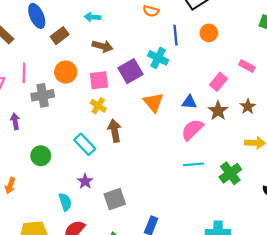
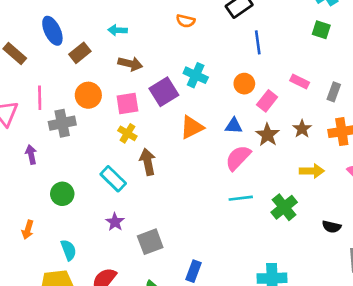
orange circle: (209, 33) -> (244, 84), moved
blue line: (175, 35) -> (258, 42), moved
orange triangle: (153, 102) -> (192, 127), turned 45
cyan semicircle: (65, 202) -> (68, 250), moved

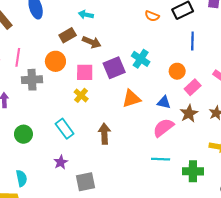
orange semicircle: (186, 21) -> (152, 16), moved
brown rectangle: (80, 53) -> (68, 35), moved
brown arrow: (148, 162) -> (104, 134), moved
green cross: (284, 207) -> (193, 171), turned 30

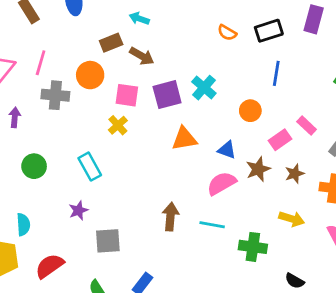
pink rectangle: (193, 87) -> (280, 140), moved
brown arrow: (104, 134) -> (170, 217), moved

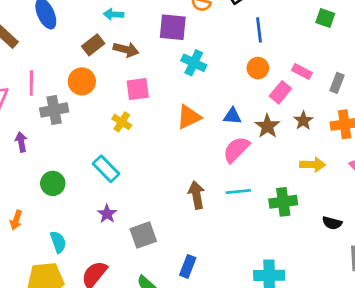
pink square: (127, 95) -> (138, 89), moved
purple square: (167, 95) -> (173, 27), moved, turned 36
orange circle: (250, 111) -> (258, 68), moved

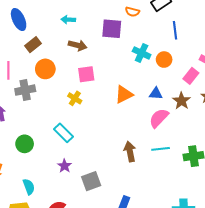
brown rectangle: (93, 45) -> (33, 45), moved
cyan cross: (194, 63) -> (142, 53), moved
orange circle: (258, 68) -> (164, 60), moved

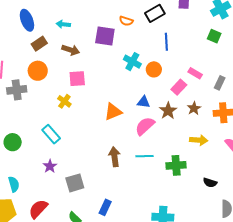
blue ellipse: (19, 20) -> (27, 20), moved
brown rectangle: (33, 45) -> (39, 44), moved
orange triangle: (124, 94) -> (113, 112), moved

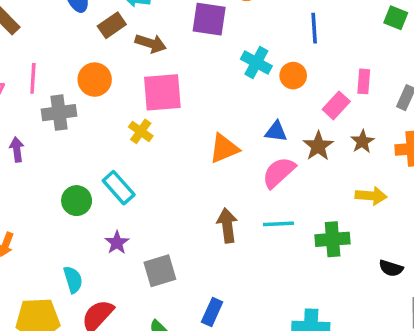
brown rectangle: (39, 44) -> (112, 25), moved
pink rectangle: (195, 73) -> (364, 81), turned 64
pink square: (77, 79) -> (162, 92), size x1.4
green circle: (13, 142) -> (77, 201), moved
cyan semicircle: (14, 184) -> (73, 280), moved

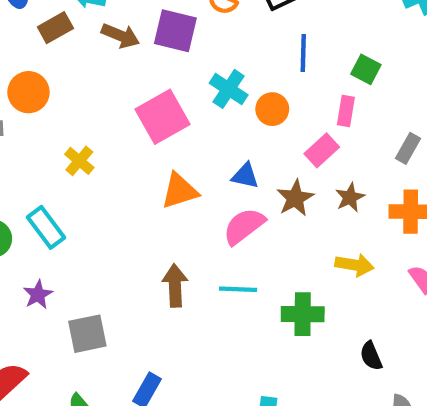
green square: (396, 18) -> (366, 69), moved
brown arrow: (151, 43) -> (120, 36), moved
pink rectangle: (364, 81) -> (346, 111), moved
pink square: (162, 92) -> (163, 117), moved, turned -30
black semicircle: (391, 268) -> (371, 356), turned 45

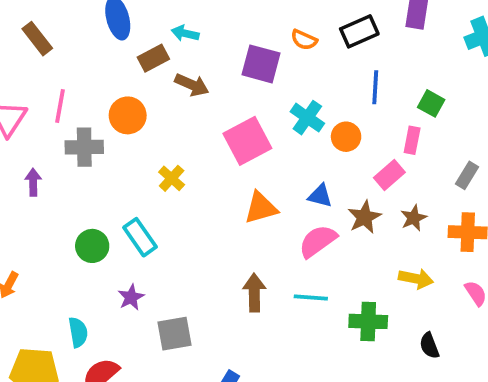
brown arrow: (120, 36) -> (192, 85), moved
black semicircle: (371, 356) -> (429, 346), moved

